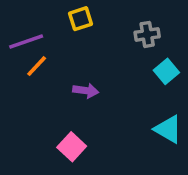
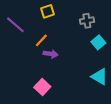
purple line: (26, 41) -> (15, 25), turned 60
orange line: (37, 66) -> (41, 40), moved

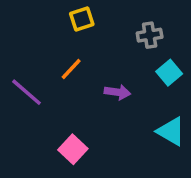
purple line: (15, 25) -> (26, 92), moved
purple arrow: (51, 54) -> (117, 92), moved

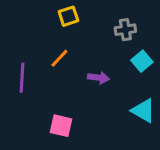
purple line: (26, 92) -> (22, 78), turned 52
pink square: (73, 149) -> (61, 126), turned -30

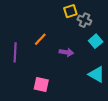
yellow square: (68, 16) -> (70, 11), moved
gray cross: (125, 30) -> (84, 20), turned 32

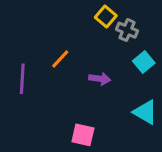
yellow square: (70, 11) -> (106, 16), turned -32
pink square: (41, 84) -> (83, 135), moved

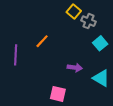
purple arrow: (100, 79) -> (75, 68), moved

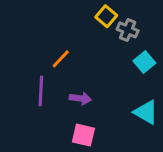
purple line: (16, 55) -> (41, 91), moved
purple arrow: (75, 68) -> (80, 99), moved

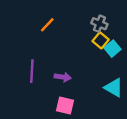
yellow square: (106, 16) -> (101, 40), moved
orange line: (61, 59) -> (47, 25), moved

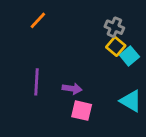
orange line: (47, 25) -> (38, 20), moved
pink square: (65, 105) -> (82, 111), moved

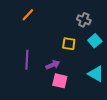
yellow square: (116, 46) -> (69, 44), moved, turned -32
purple arrow: (72, 89) -> (53, 65), turned -32

